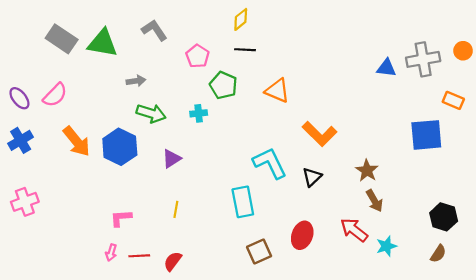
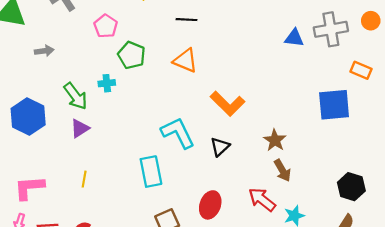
black line: (245, 50) -> (186, 20), moved
green arrow: (151, 113) -> (76, 96), moved, turned 36
pink L-shape: (121, 218) -> (29, 188), size x1.4

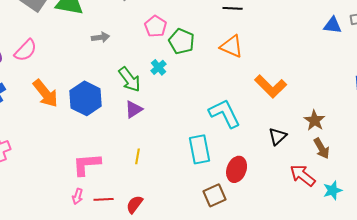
pink pentagon: (106, 26) -> (156, 26), moved
cyan cross: (107, 83) -> (159, 67), turned -35
black triangle: (220, 147) -> (278, 136), moved
red ellipse: (210, 205) -> (237, 169), moved

